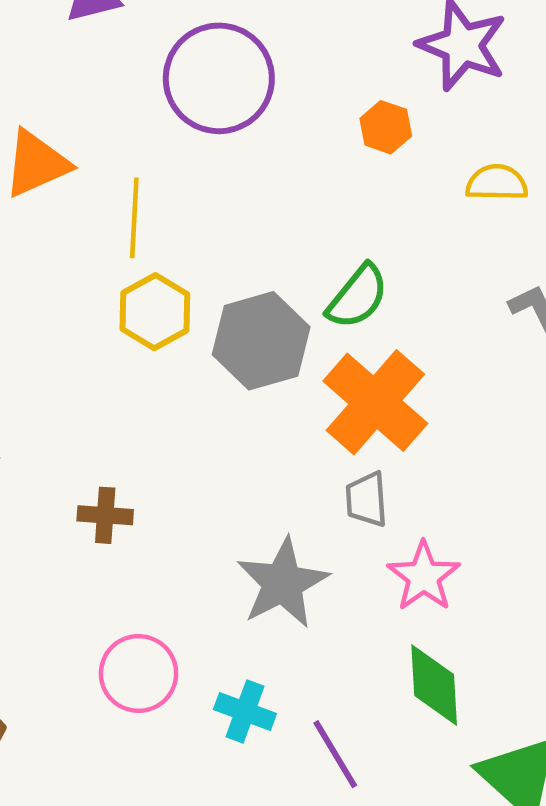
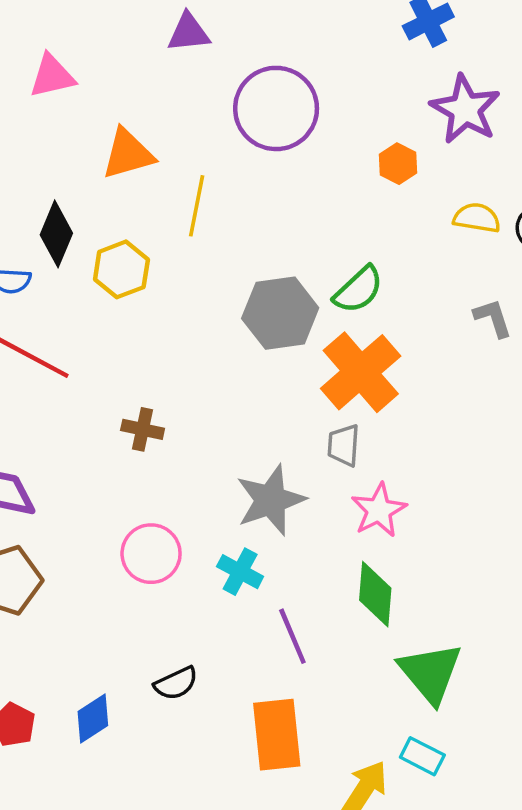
yellow hexagon: (155, 312) -> (121, 269), moved
cyan cross: (245, 711) -> (240, 572), moved

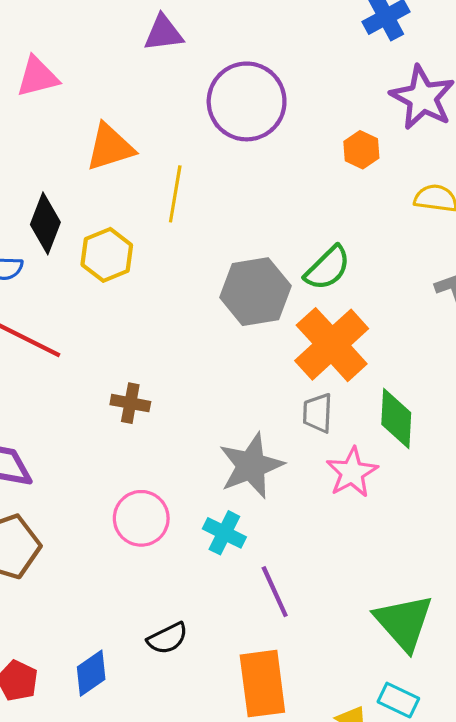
green diamond: (375, 594) -> (396, 419), moved

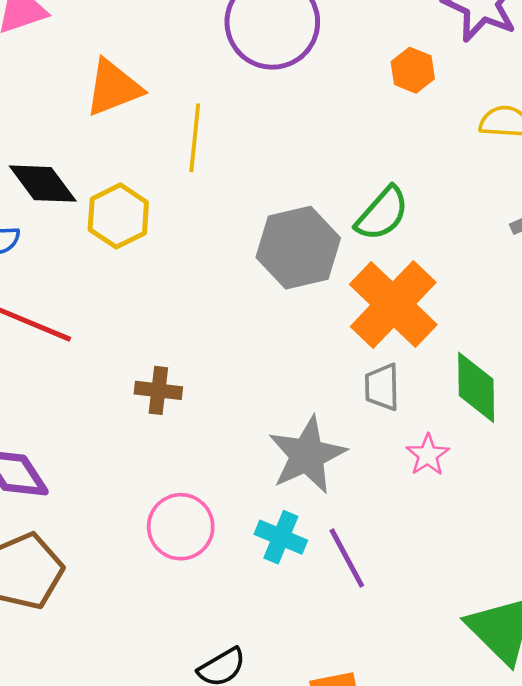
black diamond: (45, 223) -> (43, 184), turned -54
pink star: (352, 472) -> (428, 455), size x0.7
purple line: (275, 592) -> (347, 558), moved

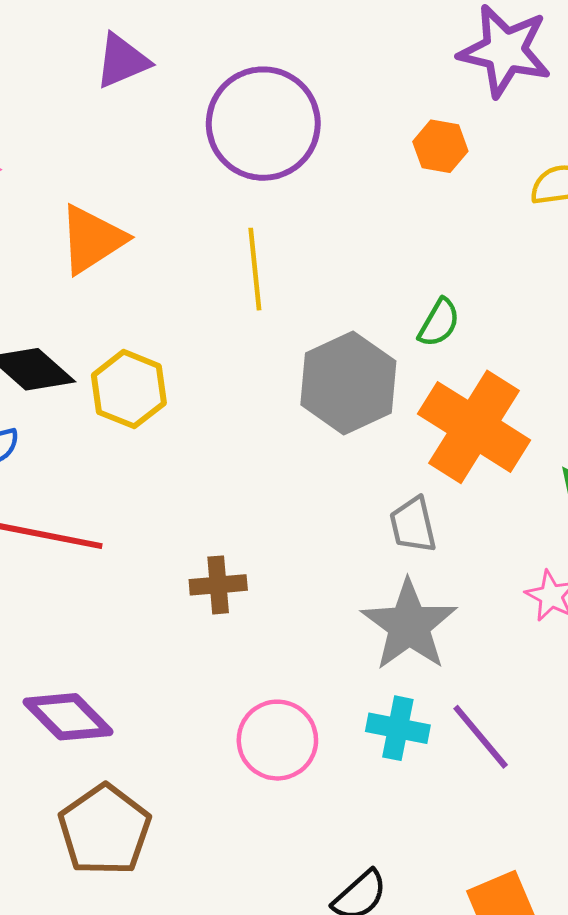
yellow line: (195, 138) -> (255, 269), moved
green semicircle: (382, 214) -> (439, 323), size x0.7
gray trapezoid: (382, 387) -> (413, 525), moved

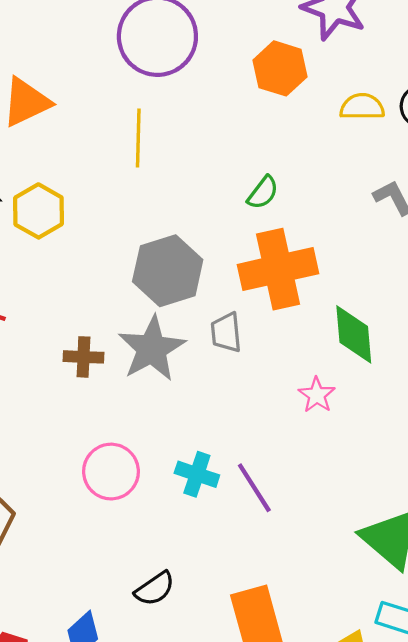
orange hexagon: (440, 146) -> (280, 68), size x1.4
gray hexagon: (348, 383) -> (168, 271), moved
orange cross: (474, 427) -> (278, 269), turned 38
gray star: (409, 625) -> (152, 349), moved

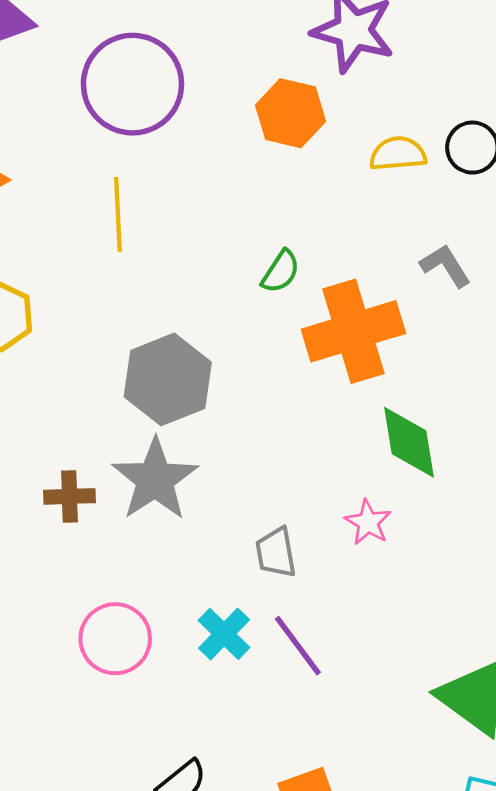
orange cross: (278, 269) -> (353, 331), moved
gray trapezoid: (226, 332) -> (276, 553), moved
cyan cross: (197, 474) -> (224, 634), turned 30

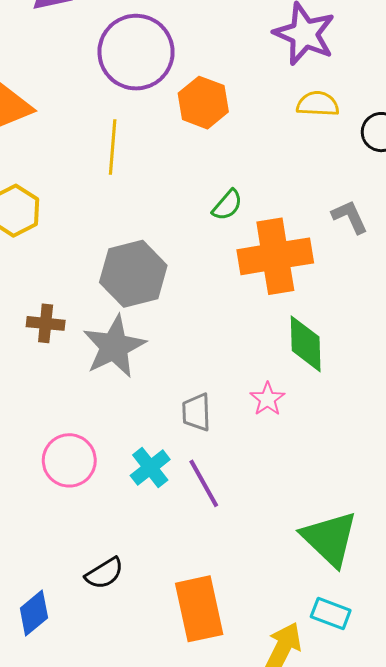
orange hexagon: (290, 113) -> (203, 103), moved
yellow semicircle: (398, 154) -> (318, 104), moved
brown cross: (70, 496) -> (46, 323), moved

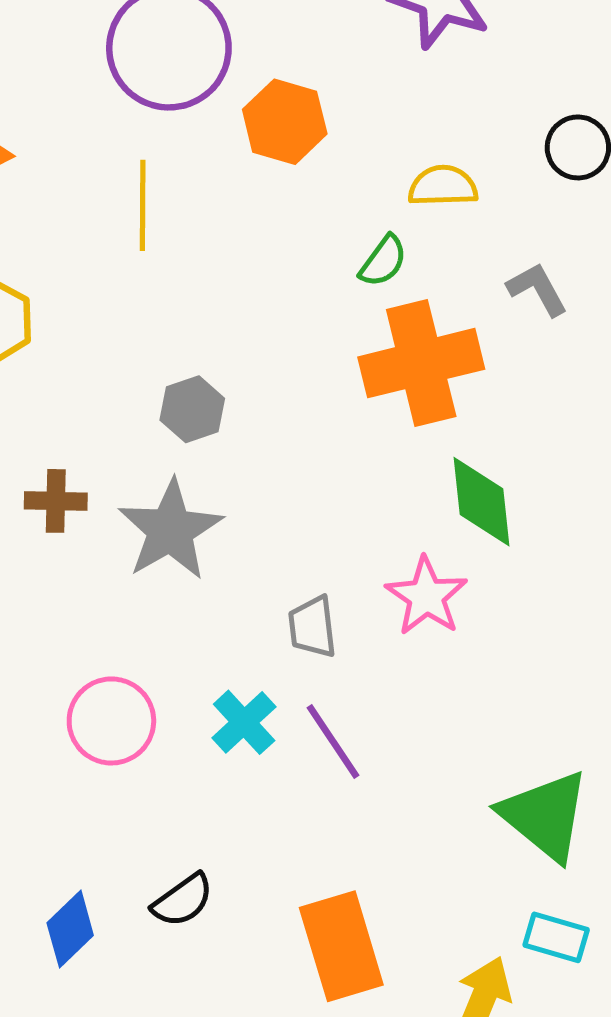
yellow semicircle: (318, 104) -> (443, 186), moved
green semicircle: (227, 205) -> (383, 261), moved
gray hexagon: (133, 274) -> (192, 409), size x0.6
pink star: (267, 399) -> (426, 596), size x1.4
blue diamond: (34, 613) -> (70, 929), moved

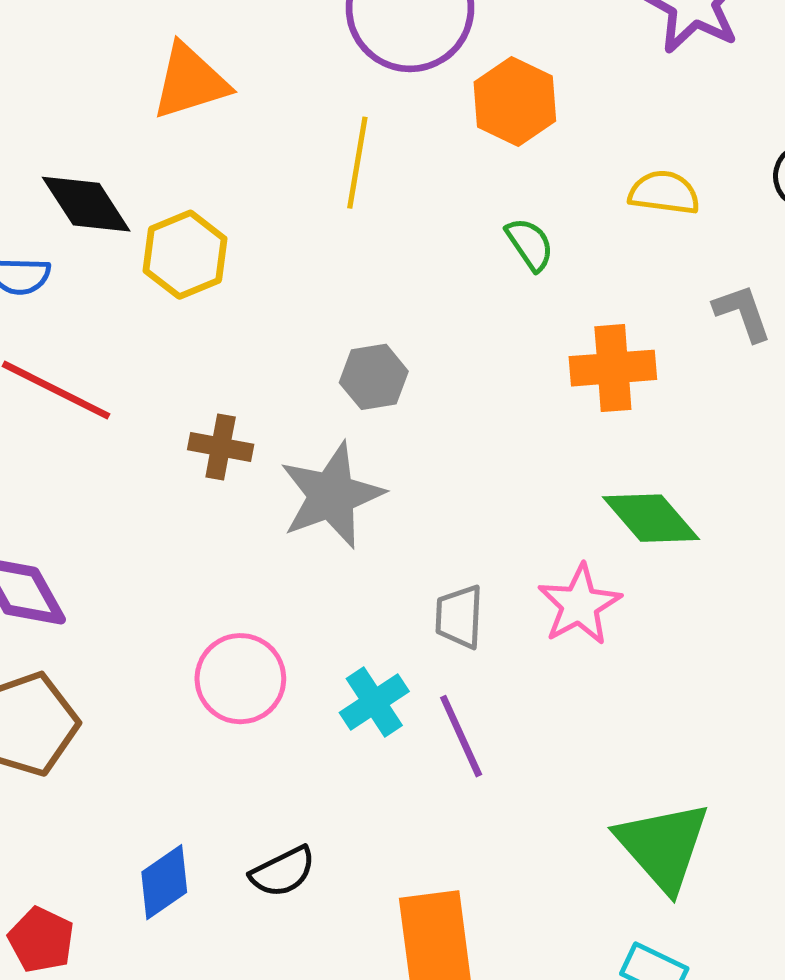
green semicircle: (383, 261) -> (530, 244), moved, turned -80
orange cross: (421, 363) -> (613, 368), size x0.7
green diamond: (482, 502) -> (651, 518), turned -44

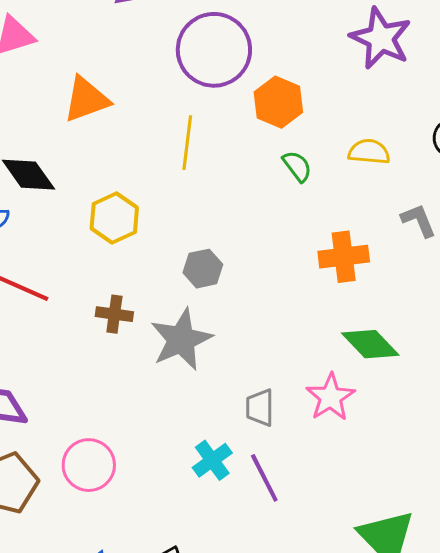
green semicircle: (530, 244) -> (297, 166), moved
yellow hexagon: (185, 255) -> (114, 218), moved
pink circle: (240, 679) -> (89, 465), moved

